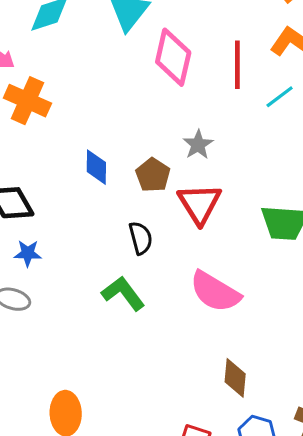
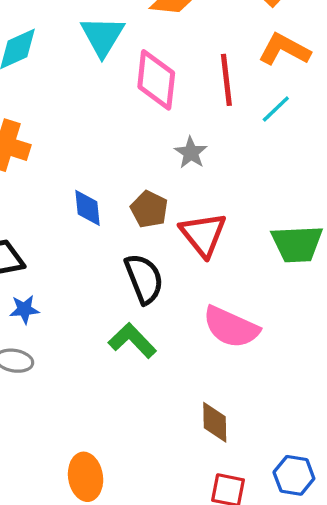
gray star: (198, 145) -> (191, 153), moved
black semicircle: (141, 238) -> (144, 279), size x1.4
brown diamond: (235, 378) -> (215, 422), moved

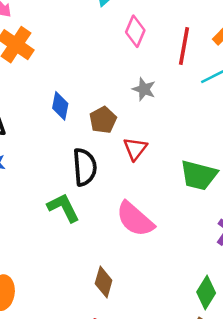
pink diamond: (156, 80) -> (135, 31), size x0.7
gray star: (191, 153) -> (144, 89), turned -30
red triangle: (203, 234) -> (135, 149), size x0.7

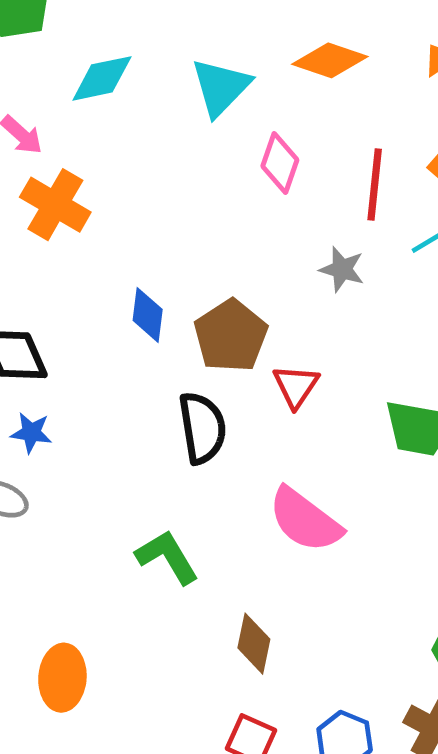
gray star: (144, 89) -> (342, 269), moved
brown pentagon: (103, 120) -> (231, 336), size x1.4
green L-shape: (63, 208) -> (167, 557), moved

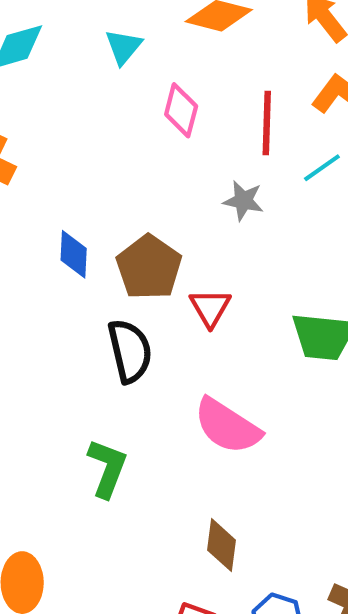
cyan triangle: (221, 87) -> (123, 47), size x0.7
green L-shape: (167, 557) -> (107, 468), turned 56
brown diamond: (254, 644) -> (221, 545), moved

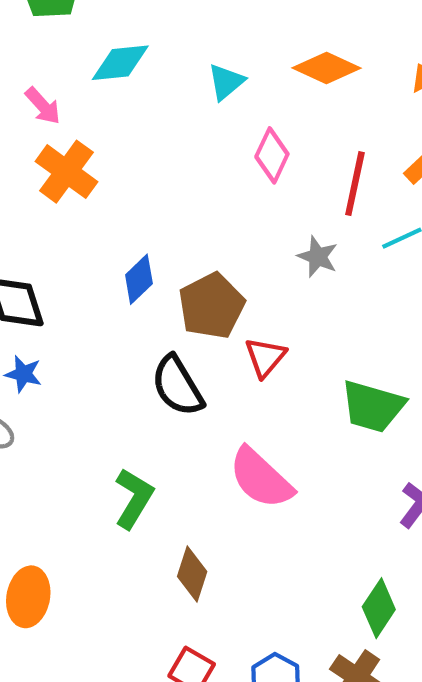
blue diamond: (74, 254) -> (139, 279), turned 33
black semicircle: (130, 351) -> (177, 386), turned 152
brown diamond: (221, 545) -> (192, 574), moved

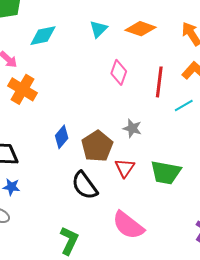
cyan triangle: (226, 82) -> (98, 29), moved
gray star: (318, 257) -> (132, 128), moved
green trapezoid: (373, 406) -> (166, 173), moved

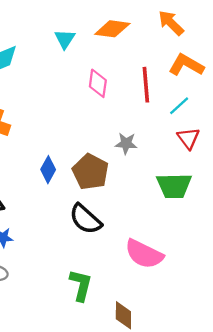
red triangle: (125, 168) -> (188, 138), moved

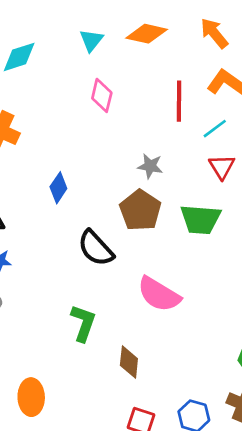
pink diamond: (98, 83) -> (102, 95), moved
brown pentagon: (90, 172) -> (140, 210), moved

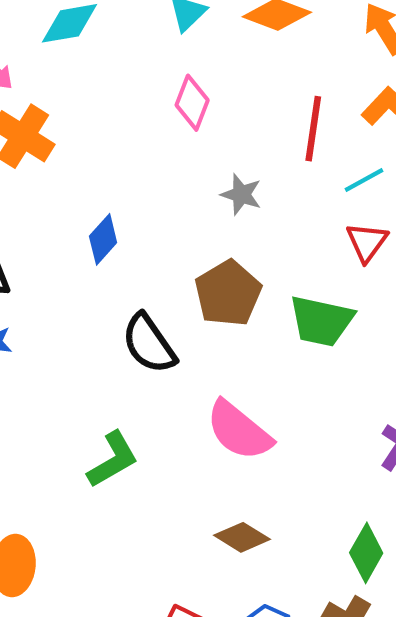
gray star: (150, 166) -> (241, 194), moved
green L-shape: (83, 323) -> (113, 460), turned 33
brown diamond: (129, 362) -> (242, 537), moved, turned -72

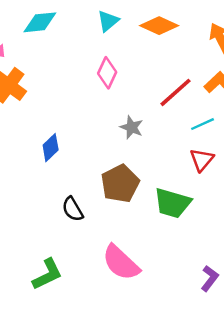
red line: (313, 129) -> (176, 92), turned 36
black semicircle: (149, 344) -> (73, 209), size x0.7

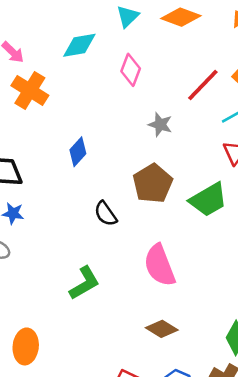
cyan diamond: (40, 22) -> (79, 45), moved
green trapezoid: (172, 203) -> (208, 200), turned -42
pink semicircle: (121, 263) -> (160, 265), turned 30

